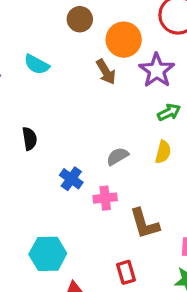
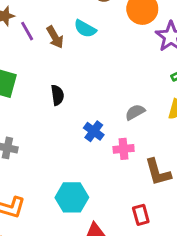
cyan semicircle: (37, 64) -> (85, 29), moved
brown arrow: (106, 72) -> (55, 37), moved

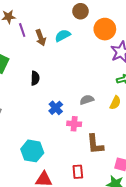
cyan semicircle: (85, 29) -> (63, 36), turned 112

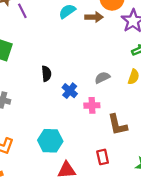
brown arrow: (41, 38) -> (94, 17), moved, turned -63
black semicircle: (35, 78) -> (46, 74), moved

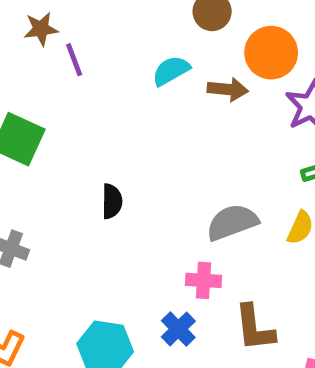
gray semicircle: (102, 78) -> (232, 222), size x1.5
blue cross: (70, 91) -> (178, 329), moved

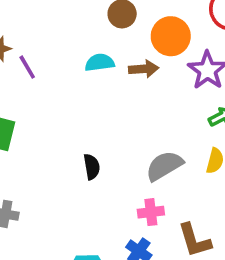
cyan semicircle: (171, 71) -> (100, 63), turned 32
black semicircle: (112, 201) -> (92, 167), moved

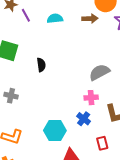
cyan semicircle: (100, 63) -> (55, 18), moved
black semicircle: (92, 167) -> (41, 65), moved

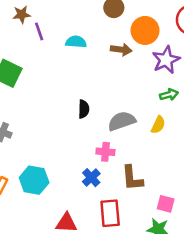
black semicircle: (41, 65) -> (84, 109), moved
cyan hexagon: (55, 131) -> (34, 180), moved
red rectangle: (102, 143) -> (110, 213), size x1.5

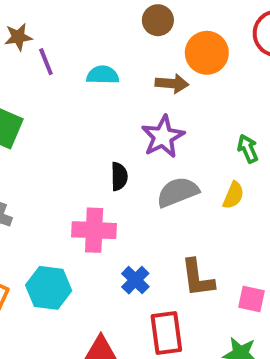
purple star: (166, 60) -> (163, 137), moved
green arrow: (169, 95) -> (248, 149), turned -96
pink cross: (105, 152) -> (94, 230), moved, size x1.5
pink square: (166, 204) -> (252, 299), moved

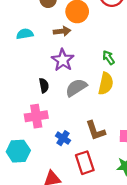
yellow semicircle: (233, 195) -> (106, 84), size x1.5

